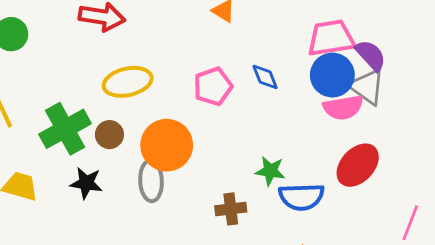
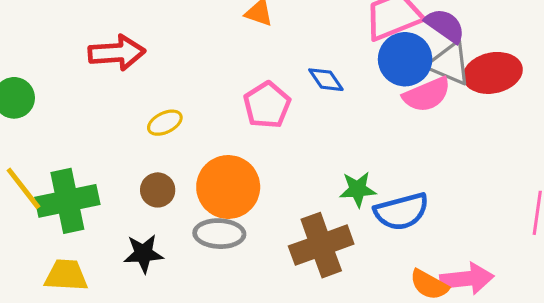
yellow ellipse: (128, 82) -> (165, 123), size x0.6
green cross: (65, 129) -> (67, 201), moved, turned 30
red ellipse: (358, 165) -> (493, 73), moved, turned 48
gray ellipse: (151, 181) -> (219, 234), turned -72
brown cross: (231, 209) -> (321, 245), size x1.6

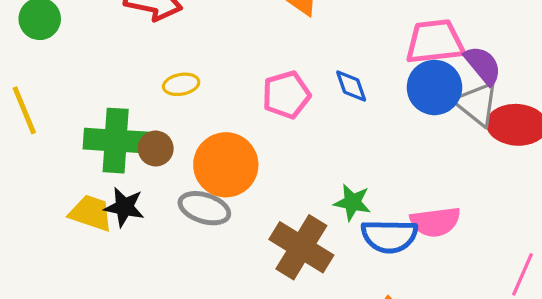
pink semicircle: (427, 95) -> (435, 222), moved
green cross: (67, 201) -> (116, 141), moved
brown cross: (321, 245) -> (301, 247), turned 36
yellow trapezoid: (66, 275) -> (91, 213), moved

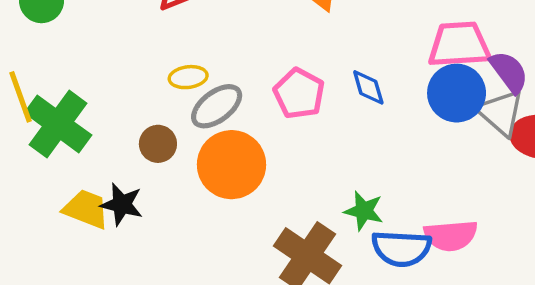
pink pentagon: (286, 95) -> (299, 94), turned -30
green cross: (116, 141) -> (58, 124), moved, turned 30
gray ellipse: (204, 208) -> (217, 106), moved, turned -57

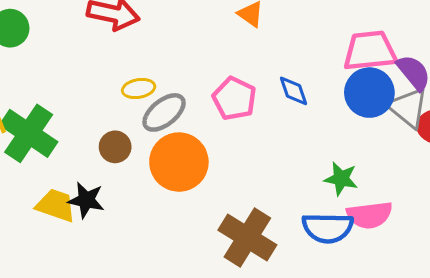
green star: (364, 211) -> (341, 179), moved

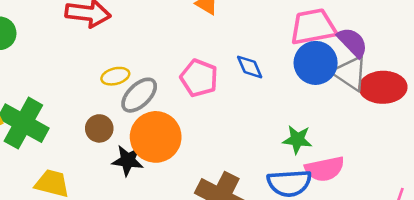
black star: (86, 200) -> (128, 160), moved

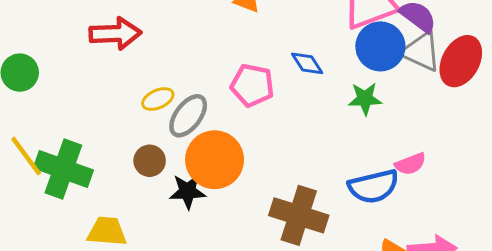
red ellipse: (383, 87) -> (461, 61), turned -51
green star: (297, 140) -> (365, 99), moved
pink semicircle: (325, 169) -> (410, 164), size x0.7

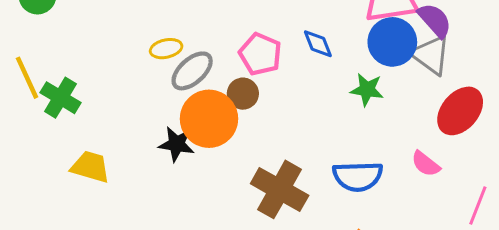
red ellipse: (461, 61) -> (460, 111), moved
brown circle: (150, 161) -> (243, 94), moved
pink semicircle: (410, 164) -> (426, 164), moved, turned 48
green cross: (63, 169) -> (60, 98), size x0.7

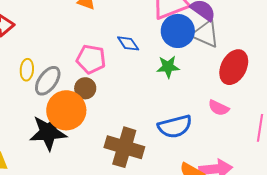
yellow ellipse: (166, 49) -> (27, 70), turned -60
black star: (177, 144) -> (48, 132), size x1.5

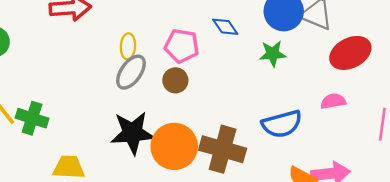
red ellipse: (234, 67) -> (350, 53), turned 36
yellow ellipse: (27, 70) -> (128, 46), moved
pink semicircle: (219, 108) -> (333, 101), turned 145
orange circle: (66, 110) -> (174, 146), moved

